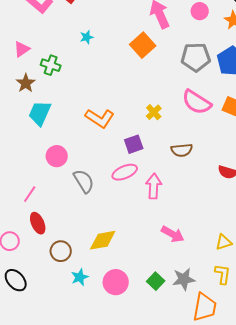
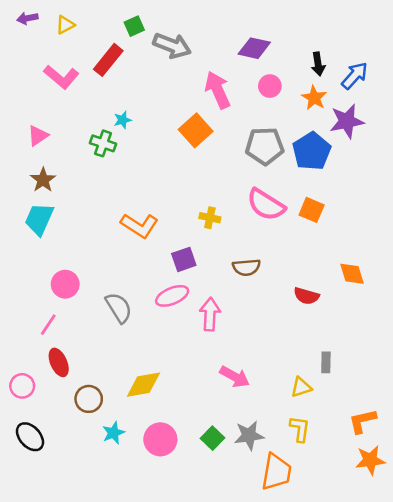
green cross: (51, 65) -> (103, 143), moved
yellow cross: (154, 112) -> (210, 218), turned -35
cyan trapezoid: (40, 113) -> (39, 219), moved
pink circle: (57, 156) -> (65, 284), moved

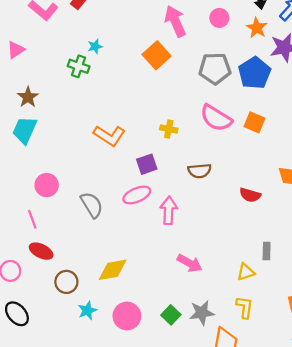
pink triangle: (38, 136) -> (16, 50), moved
pink line: (48, 325) -> (32, 219), turned -54
red ellipse: (59, 362) -> (41, 251), turned -40

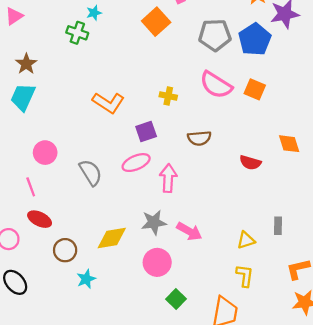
gray rectangle: (267, 251) -> (278, 226), moved
gray star: (202, 313) -> (154, 222), moved
green square: (171, 315) -> (176, 299), moved
pink circle: (127, 316) -> (157, 262), moved

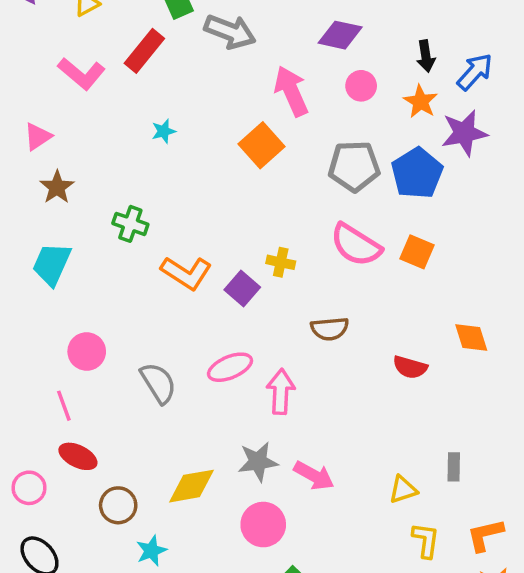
green cross: (77, 33) -> (130, 224), moved
brown star: (26, 64) -> (57, 187), moved
purple square: (146, 131) -> (242, 289), moved, turned -30
yellow L-shape: (245, 276) -> (426, 540), moved

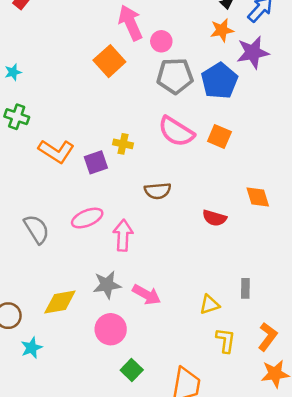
pink circle: (361, 86) -> (161, 41), moved
orange star: (421, 102) -> (222, 30), turned 30
cyan star: (164, 131) -> (13, 72), moved
purple square: (242, 289) -> (96, 162), turned 30
orange L-shape: (485, 535) -> (268, 337), turned 140

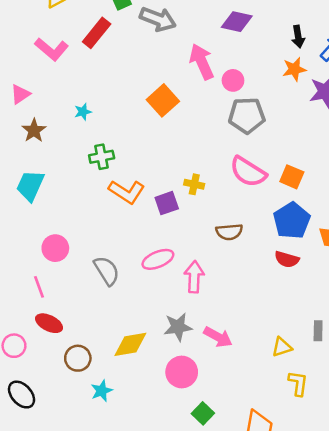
orange square: (109, 61) -> (163, 100), moved
blue pentagon: (219, 81) -> (292, 221), moved
green cross: (17, 117) -> (102, 157), moved, turned -30

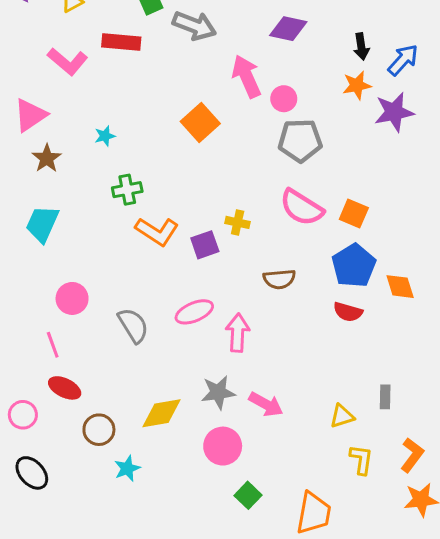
red rectangle: (97, 33) -> (121, 42), turned 56
pink triangle: (20, 94) -> (30, 115), size x1.4

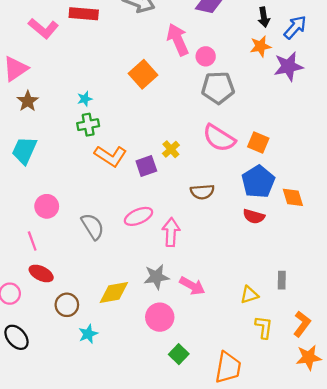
cyan star: (105, 136) -> (85, 99), moved
yellow cross: (238, 222) -> (171, 149), turned 36

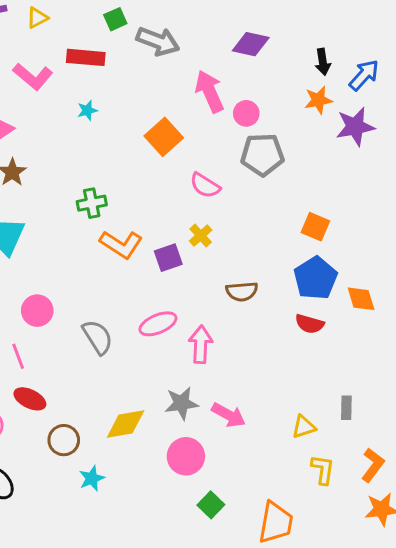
cyan star: (85, 99) -> (87, 110), moved
pink semicircle: (219, 138) -> (205, 185), moved, size x0.7

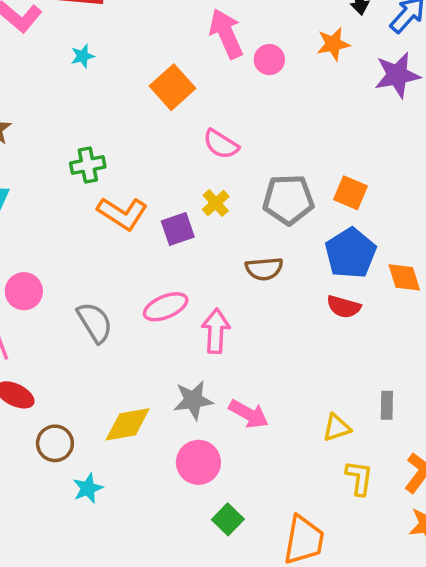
orange star: (318, 100) -> (333, 44), moved
gray pentagon: (262, 155) -> (288, 200), moved

